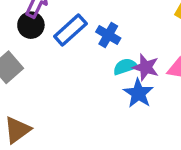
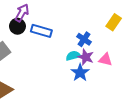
blue rectangle: (70, 30) -> (41, 31), turned 54
blue cross: (108, 35) -> (84, 39), moved

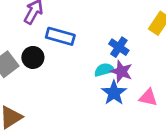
black circle: (17, 26) -> (33, 57), moved
pink triangle: (105, 60) -> (148, 97), moved

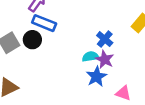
blue rectangle: (60, 36) -> (44, 23), moved
pink triangle: (148, 97) -> (123, 93), moved

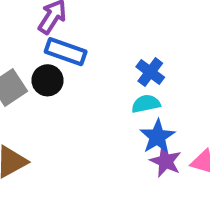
blue cross: (105, 39) -> (150, 72), moved
purple star: (105, 60) -> (166, 161), moved

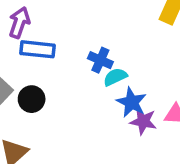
blue cross: (150, 72) -> (100, 60), moved
black circle: (47, 80) -> (32, 99), moved

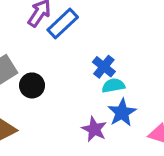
blue rectangle: (38, 49) -> (63, 24), moved, turned -64
purple star: (143, 121) -> (94, 129), moved

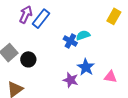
cyan semicircle: (113, 86) -> (83, 35), moved

